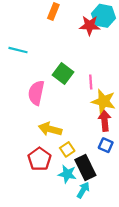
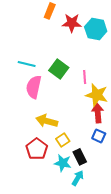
cyan hexagon: (104, 16) -> (96, 29), moved
red star: (90, 25) -> (72, 23), moved
cyan line: (18, 50) -> (27, 64), moved
black rectangle: (85, 168) -> (80, 157), size x0.7

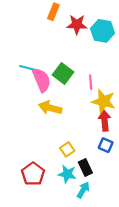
pink semicircle: (34, 87) -> (42, 80), moved, turned 145
yellow arrow: (47, 121) -> (50, 108), moved
red pentagon: (37, 149) -> (33, 174), moved

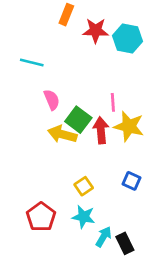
cyan line: (29, 68) -> (32, 62), moved
green square: (63, 74) -> (78, 120), moved
pink semicircle: (42, 80) -> (52, 100), size x0.7
red arrow: (105, 121) -> (101, 130), moved
black rectangle: (85, 168) -> (125, 243), moved

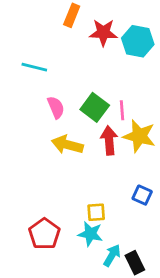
green square: (78, 120) -> (95, 107), moved
yellow square: (84, 186) -> (96, 212), moved, turned 30

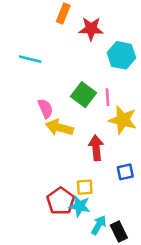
cyan hexagon: (138, 41) -> (121, 55), moved
pink semicircle: (56, 107) -> (45, 109), moved
red arrow: (109, 140) -> (96, 148), moved
blue square: (142, 195) -> (125, 172), turned -36
red pentagon: (44, 234) -> (61, 201), moved

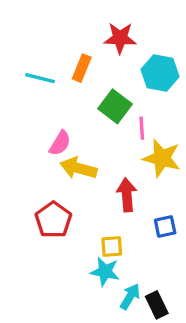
orange rectangle: (63, 14) -> (82, 68), moved
green square: (83, 95) -> (115, 106), moved
pink semicircle: (45, 109) -> (60, 143), turned 54
red pentagon: (61, 201) -> (53, 220), moved

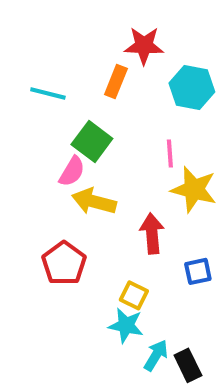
orange rectangle: (82, 68) -> (116, 82), moved
green square: (115, 106) -> (92, 141), moved
yellow square: (112, 247) -> (134, 295), turned 30

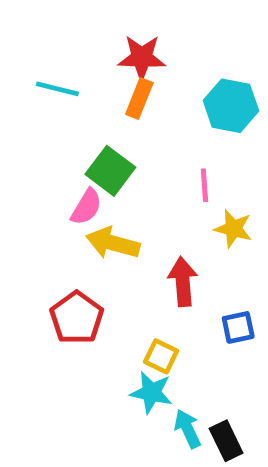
red star: (144, 46) -> (142, 58), moved
cyan line: (48, 94) -> (57, 89), moved
yellow star: (194, 189) -> (233, 229), size x0.7
cyan arrow: (156, 355) -> (188, 429), turned -56

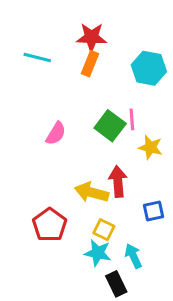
green square: (110, 171) -> (110, 126), moved
yellow arrow: (113, 243) -> (91, 192), moved
red pentagon: (77, 318) -> (50, 225), moved
cyan arrow: (188, 429) -> (133, 256), moved
black rectangle: (226, 441) -> (116, 284), moved

